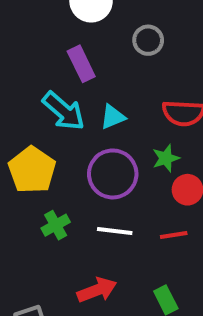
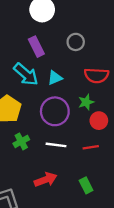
gray circle: (148, 40) -> (76, 42), moved

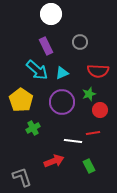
white line: (56, 145) -> (73, 141), moved

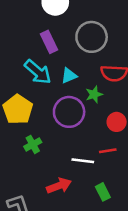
gray circle: (80, 42) -> (92, 37), size x1.6
green star: (89, 94) -> (94, 94), moved

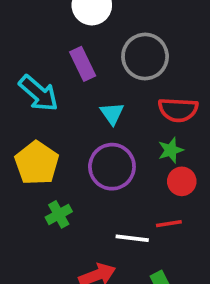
cyan arrow: (38, 72) -> (39, 93), moved
cyan triangle: (69, 76) -> (112, 113), turned -42
green star: (94, 94) -> (171, 150), moved

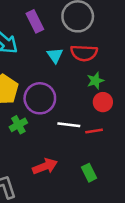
red semicircle: (178, 110) -> (84, 53), moved
purple circle: (112, 167) -> (40, 98), moved
white line: (132, 238) -> (69, 125), moved

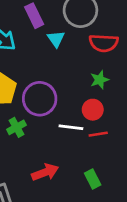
red semicircle: (84, 53) -> (104, 43), moved
cyan triangle: (55, 55) -> (56, 39), moved
red circle: (103, 102) -> (93, 110), moved

